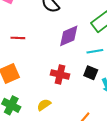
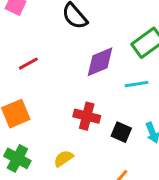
red line: (18, 38) -> (28, 64), turned -32
black square: (91, 73) -> (121, 132), moved

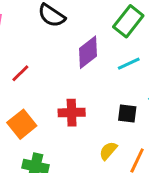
red cross: (87, 116) -> (72, 113), moved
yellow semicircle: (64, 158) -> (108, 151), moved

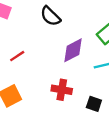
red cross: (72, 113) -> (62, 90), moved

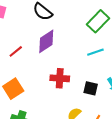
purple diamond: (73, 50) -> (46, 41), moved

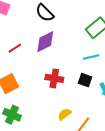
black square: (91, 88) -> (85, 80), moved

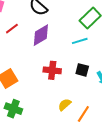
red line: (15, 48) -> (12, 29), moved
cyan line: (91, 57) -> (80, 41), moved

